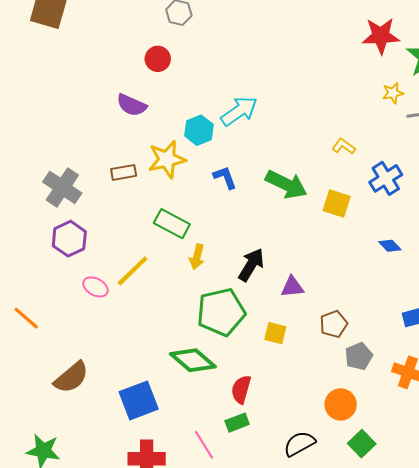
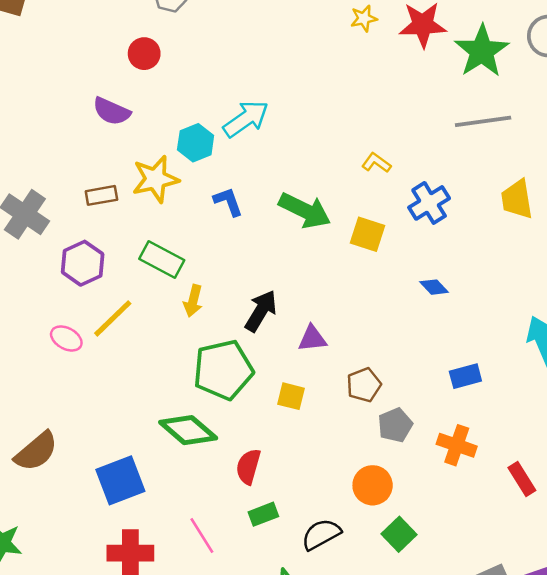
yellow star: (393, 93) -> (364, 18), moved
purple hexagon: (69, 239) -> (83, 263), moved
green rectangle: (237, 423) -> (263, 514), moved

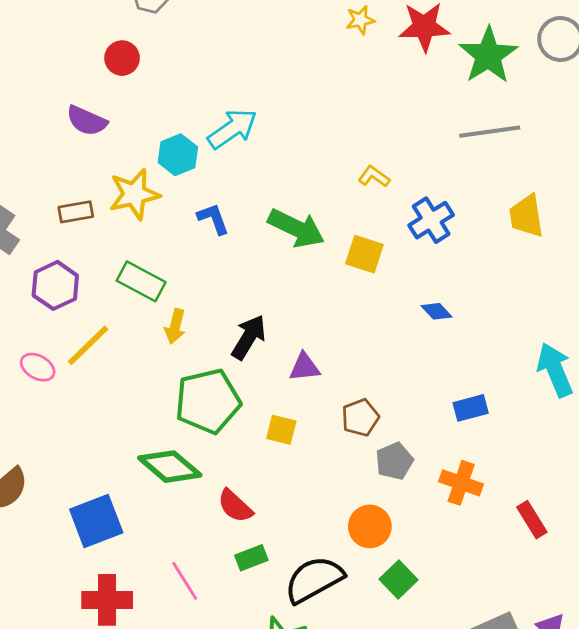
red semicircle: (248, 467) -> (235, 506), turned -63
black semicircle: (321, 534) -> (314, 580), size x1.4

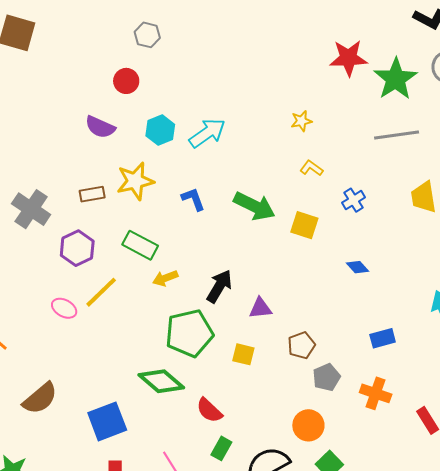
yellow star: (360, 20) -> (301, 121), moved
cyan hexagon: (178, 155) -> (160, 130), moved
blue cross: (431, 220) -> (353, 200), size x0.7
yellow arrow: (175, 326) -> (165, 278), turned 55
green rectangle: (251, 558) -> (221, 448), turned -40

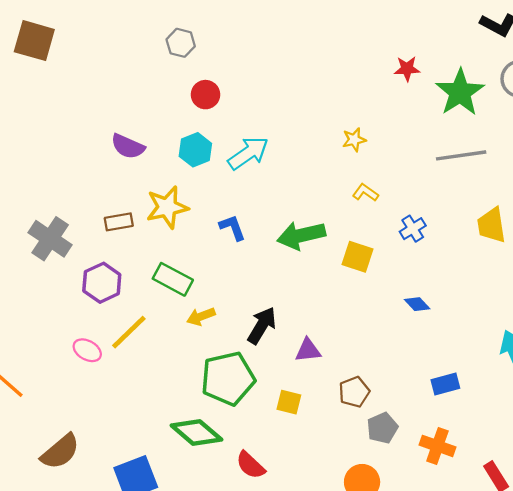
red star: (348, 58) -> (407, 69), size x0.6
red circle: (126, 81) -> (205, 95), moved
green arrow: (254, 206) -> (301, 235), turned 141

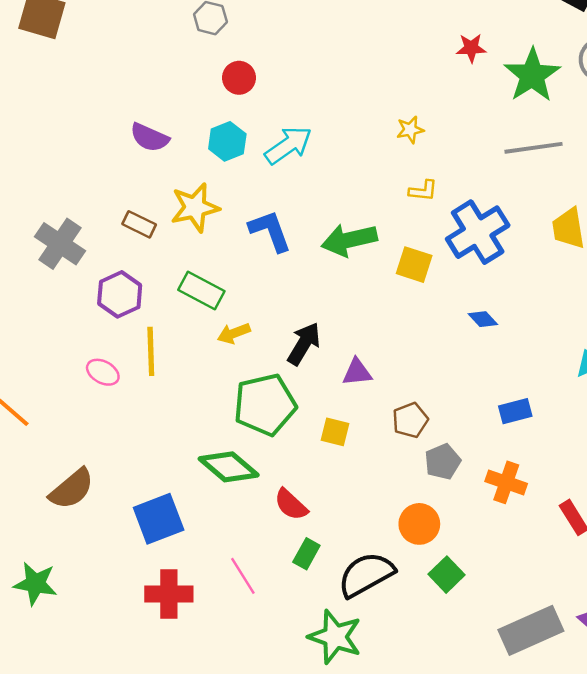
yellow L-shape: (365, 193) -> (423, 191), turned 150
brown rectangle: (119, 222) -> (139, 224), turned 36
blue L-shape: (233, 227) -> (270, 231), size x1.4
blue cross: (413, 229) -> (478, 232), size x2.0
yellow line: (129, 332) -> (151, 351), turned -48

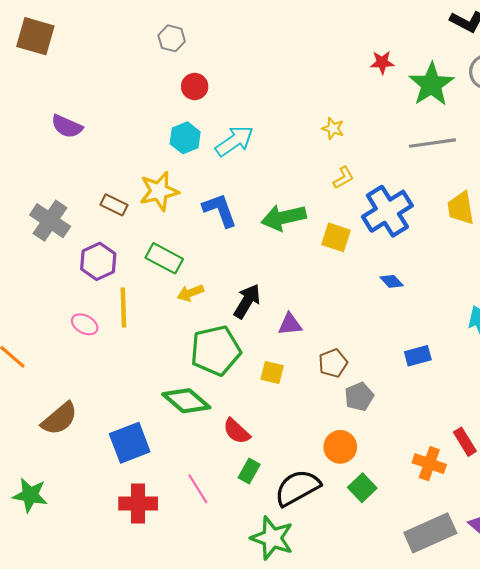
yellow star: (410, 130) -> (333, 128), turned 30
purple semicircle: (149, 137) -> (67, 126), moved
yellow L-shape: (423, 191) -> (343, 178), turned -35
orange cross: (506, 482) -> (429, 464), moved

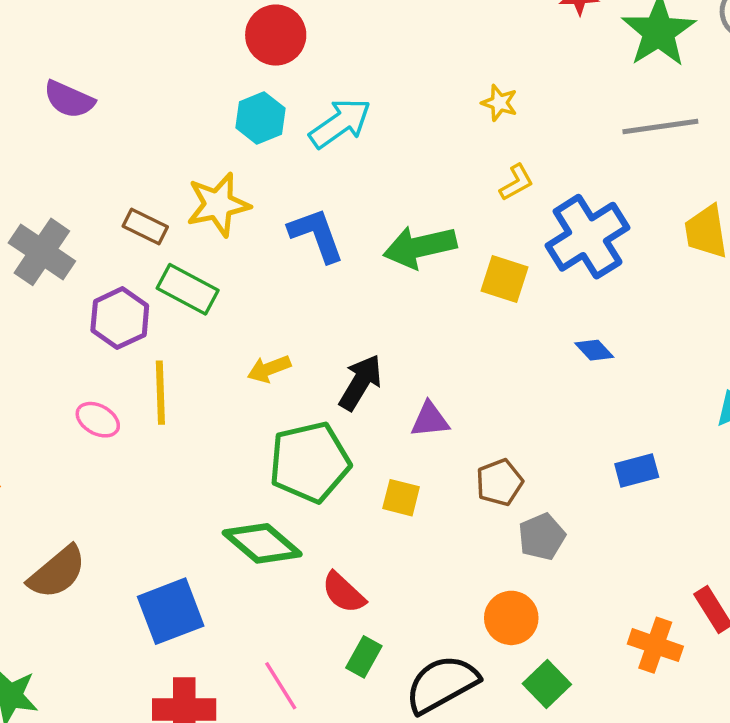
red circle: (195, 87) -> (276, 35), size x1.4
green rectangle: (164, 258) -> (188, 289), moved

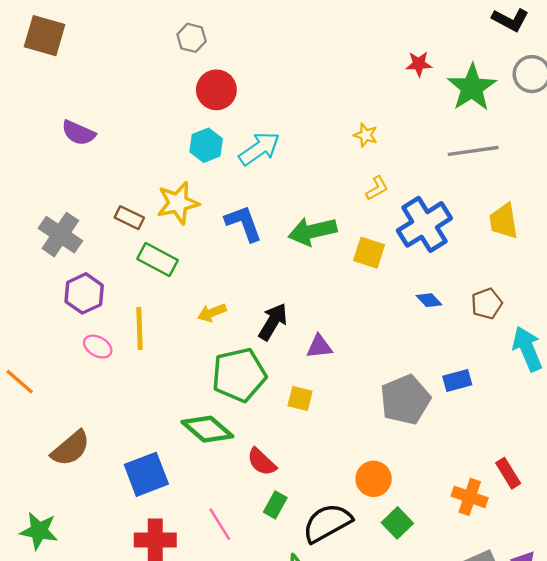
purple hexagon: (120, 318) -> (84, 293), moved
brown pentagon: (499, 482) -> (487, 304), moved
gray pentagon: (542, 537) -> (405, 400), moved, size x1.6

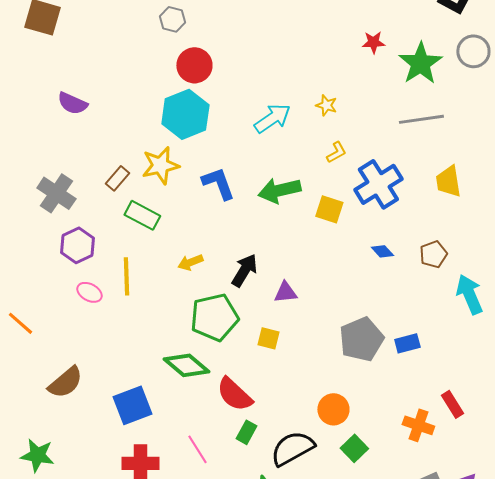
cyan hexagon: (206, 145) -> (185, 114), size x1.6
cyan arrow: (259, 149) -> (272, 118), moved
brown rectangle: (129, 218) -> (117, 178), turned -75
blue rectangle: (457, 380) -> (407, 343), moved
red semicircle: (262, 462) -> (234, 394), size x1.4

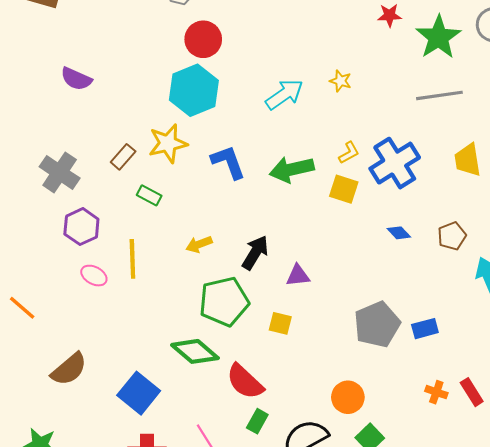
yellow L-shape: (336, 152) -> (349, 153), moved
green rectangle: (142, 215) -> (149, 195), size x0.7
blue square: (132, 405) -> (139, 393), turned -30
orange cross: (418, 425) -> (436, 392), moved, size x0.7

